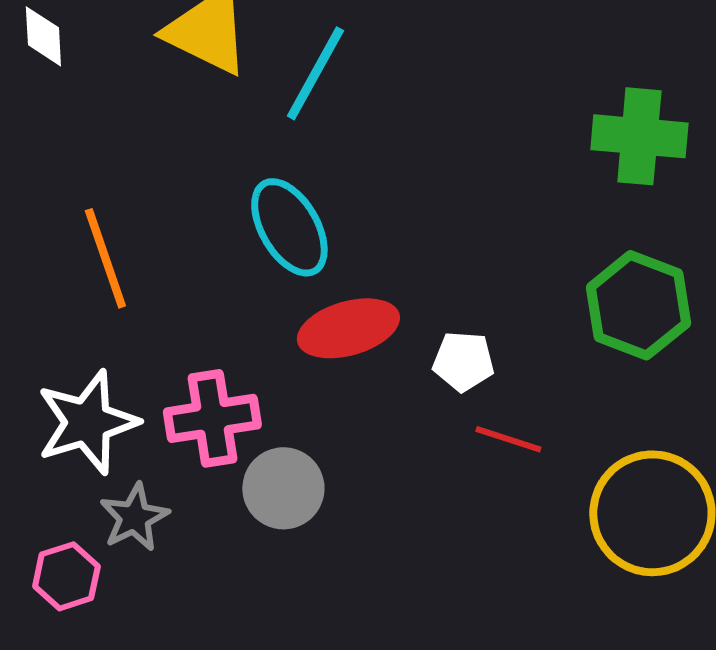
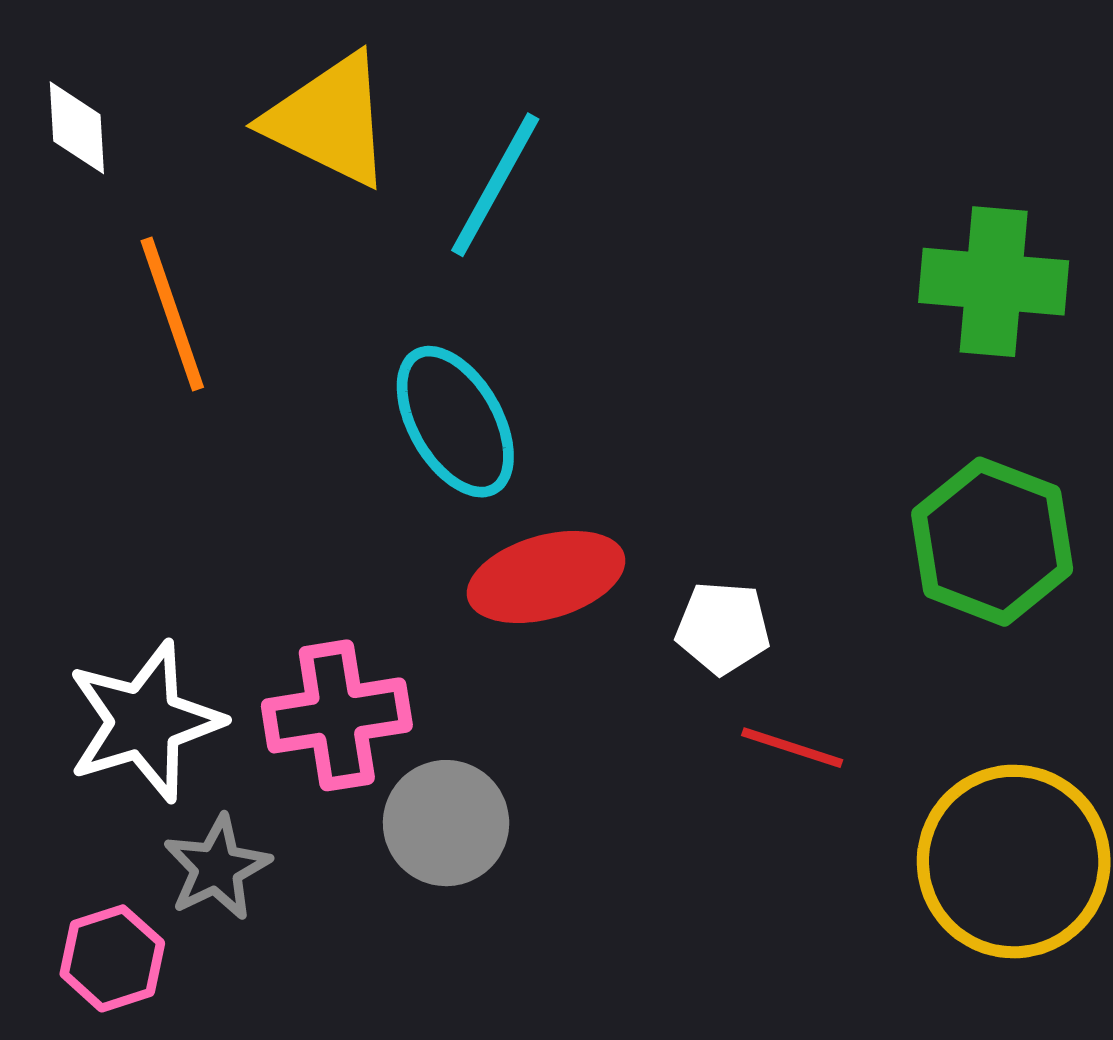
orange line: (105, 258) -> (172, 314), moved

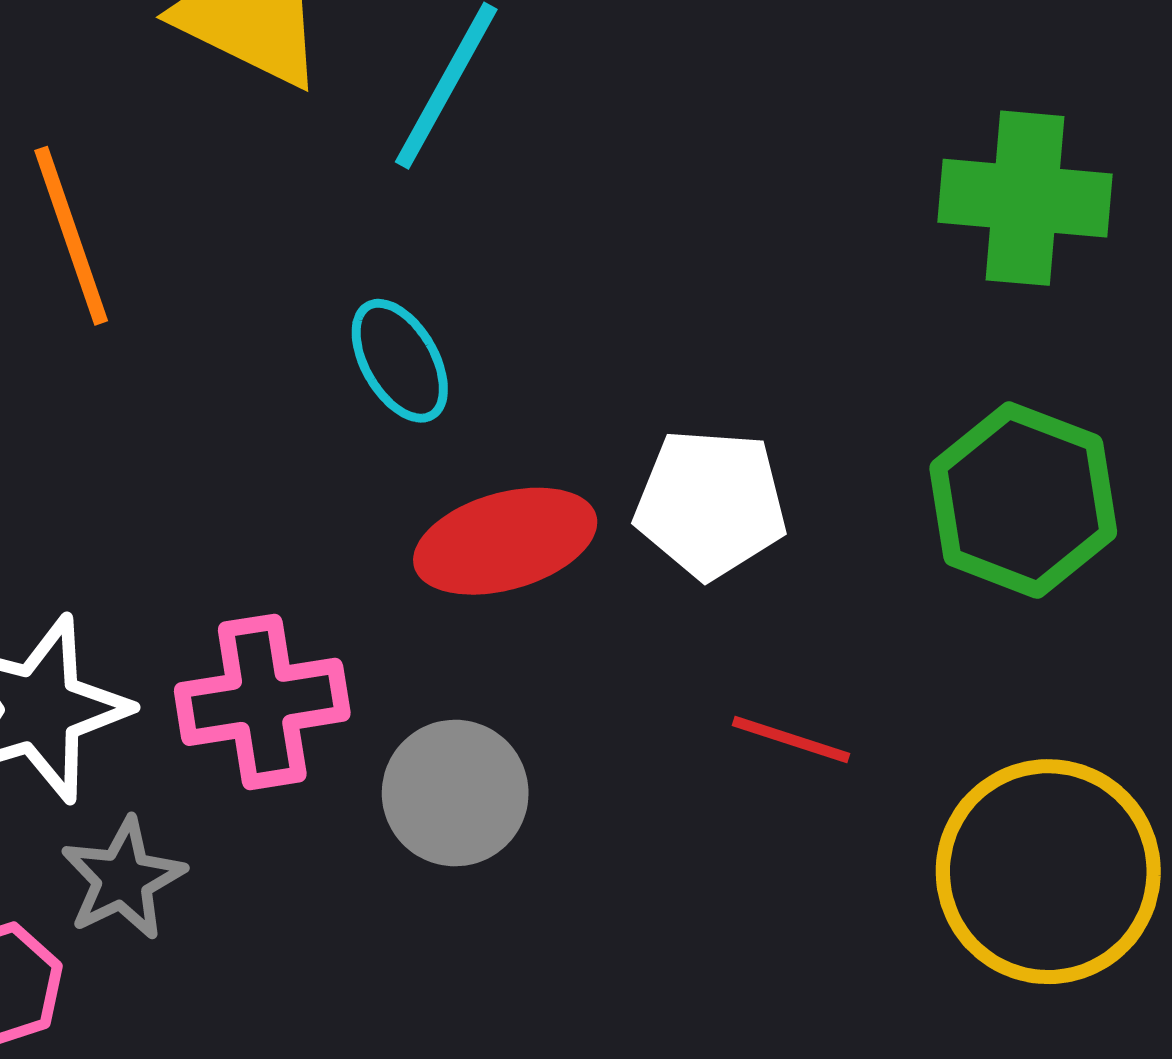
cyan ellipse: (455, 422) -> (400, 361), size x0.7
white pentagon: (723, 628) -> (711, 504), moved, size x1.4
gray circle: (446, 823) -> (455, 793), moved

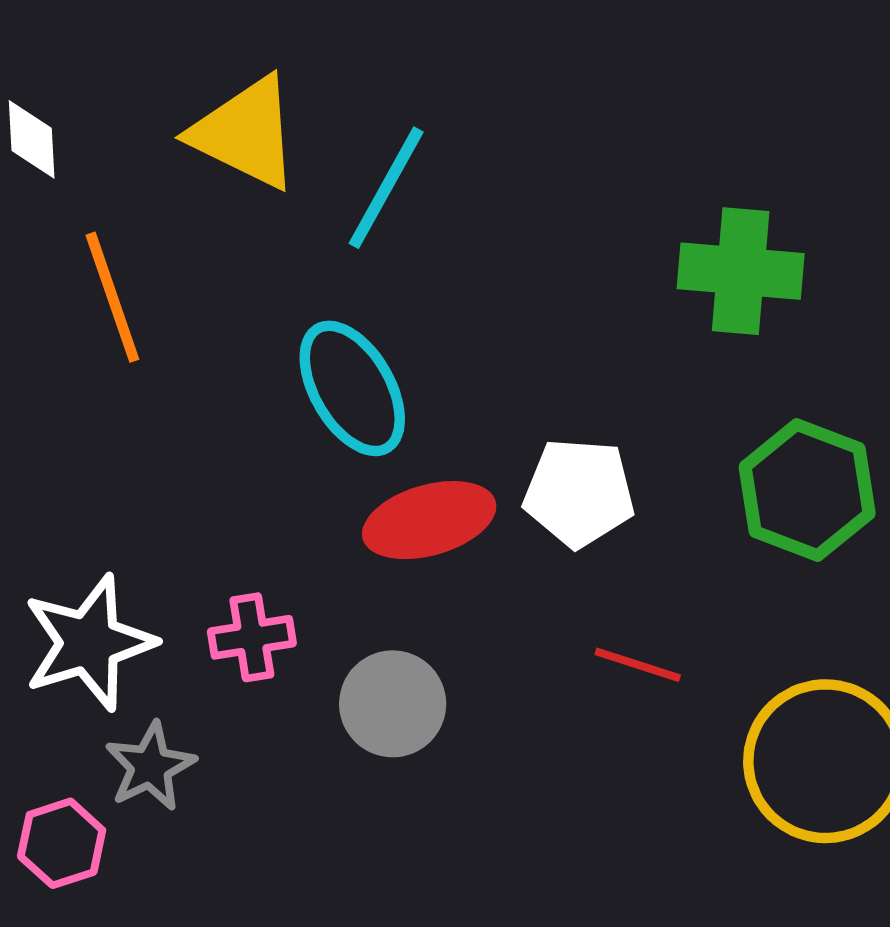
green cross: (1025, 198) -> (741, 271), moved
cyan ellipse: (400, 361) -> (352, 388), size x1.5
pink cross: (262, 702) -> (252, 637), size x0.7

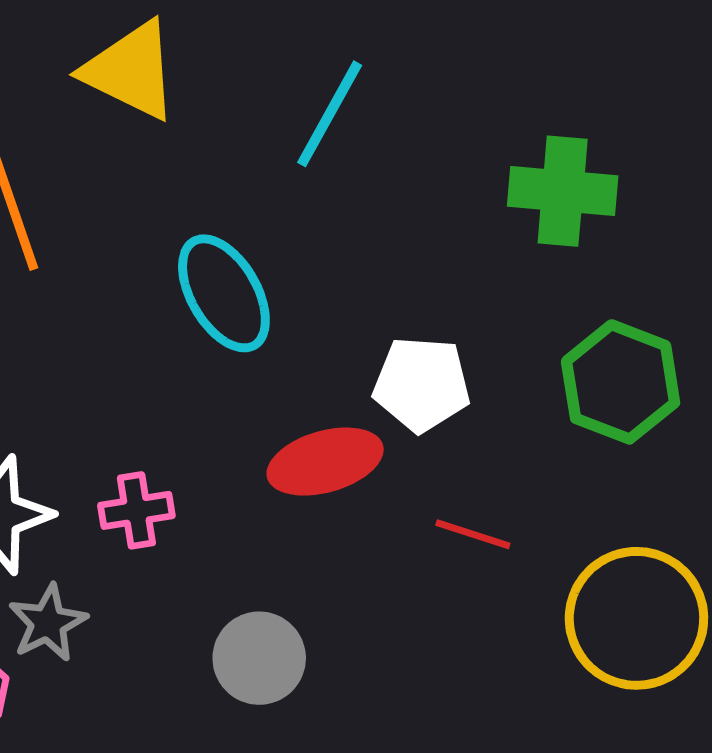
cyan line: (386, 188) -> (330, 114), moved
red ellipse: (429, 520) -> (325, 462), moved
gray circle: (393, 704) -> (259, 658), moved

